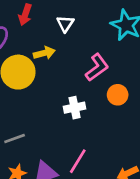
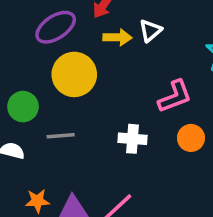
yellow arrow: (44, 53) -> (117, 37), moved
gray line: (15, 139) -> (61, 136), moved

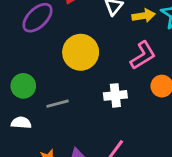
yellow arrow: (117, 37) -> (144, 16), moved
yellow circle: (74, 74) -> (81, 52), moved

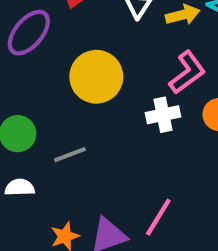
white cross: (115, 95) -> (163, 115), moved

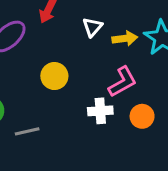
yellow circle: (96, 77) -> (54, 76), size x0.7

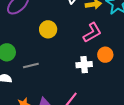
white cross: (100, 111) -> (84, 65), moved

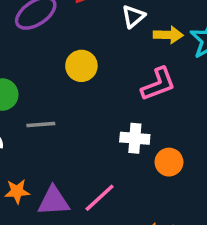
orange circle: (105, 55) -> (169, 162), moved

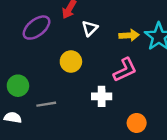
white triangle: (133, 16) -> (90, 28), moved
white cross: (135, 138) -> (102, 96), moved

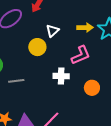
white triangle: (90, 28) -> (52, 31), moved
orange circle: (137, 123) -> (92, 88), moved

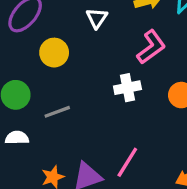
yellow circle: (37, 47) -> (54, 53), moved

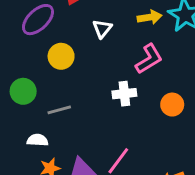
white semicircle: (17, 138) -> (38, 140), moved

